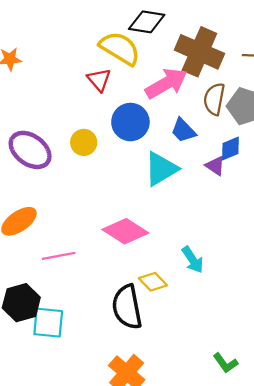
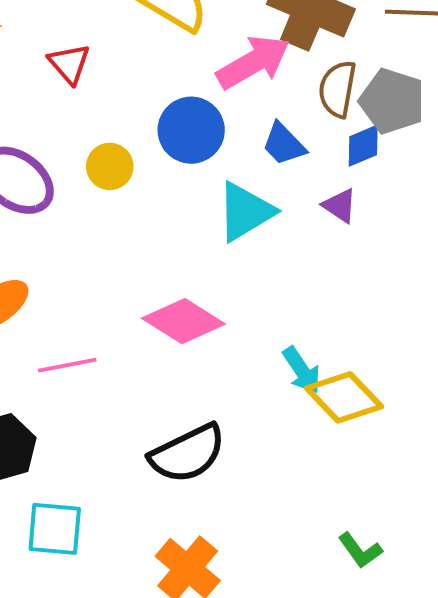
red triangle: (99, 80) -> (69, 64), moved
blue diamond: (230, 148) -> (363, 146), moved
yellow diamond: (153, 282) -> (344, 397), moved, size x1.5
black semicircle: (127, 307) -> (187, 453), turned -105
cyan square: (48, 323) -> (55, 529), moved

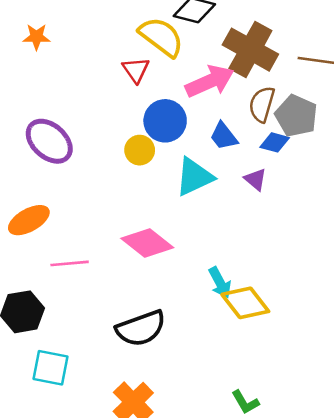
red triangle: (69, 64) -> (136, 70), moved
blue diamond: (363, 146) -> (275, 142), turned 32
yellow circle: (110, 166) -> (140, 150), moved

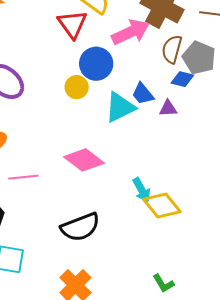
red triangle: (136, 70) -> (72, 24), size x1.4
blue trapezoid: (224, 136) -> (143, 94), moved
purple triangle: (255, 179) -> (168, 108), turned -42

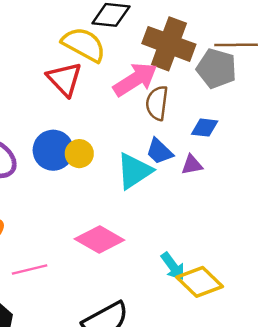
brown semicircle: (172, 49) -> (157, 103), moved
gray pentagon: (199, 58) -> (216, 69), moved
blue circle: (96, 64) -> (53, 150), moved

